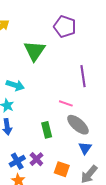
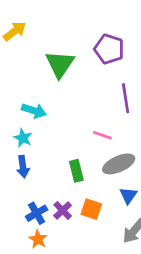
purple pentagon: (65, 27) -> (109, 49), moved
gray ellipse: (78, 125) -> (119, 164), turned -65
orange square: (62, 169) -> (91, 209), moved

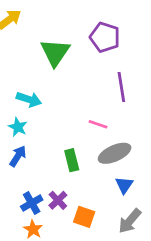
blue arrow: (23, 167) -> (18, 156), turned -140
orange square: (91, 209) -> (84, 217), moved

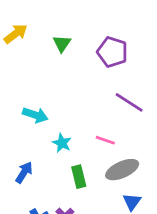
green triangle: (55, 52) -> (62, 44), moved, size x0.6
purple line: (121, 87) -> (129, 102), turned -48
cyan star: (18, 127) -> (62, 143), moved

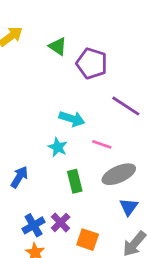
green triangle: (62, 44) -> (58, 46), turned -30
purple pentagon: (112, 52) -> (92, 63), moved
cyan arrow: (35, 115) -> (72, 119), moved

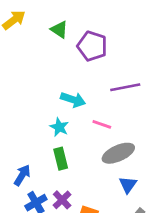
purple line: (126, 106) -> (125, 87), turned -44
blue arrow: (19, 177) -> (22, 175), moved
green rectangle: (75, 181) -> (61, 159), moved

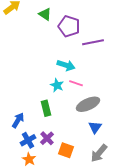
purple line: (125, 87) -> (93, 42), moved
cyan arrow: (73, 100) -> (66, 65), moved
cyan star: (59, 127) -> (57, 85), moved

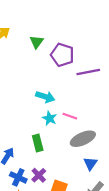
green triangle: (45, 14) -> (37, 42), turned 32
cyan arrow: (66, 65) -> (45, 97), moved
blue cross: (28, 140) -> (18, 177), turned -35

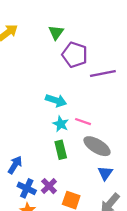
green triangle: (37, 42) -> (56, 32), moved
gray ellipse: (83, 139) -> (97, 146), turned 55
green rectangle: (38, 143) -> (61, 150), moved

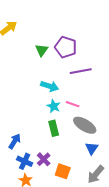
green triangle: (56, 32) -> (42, 50), moved
purple line: (103, 73) -> (81, 71), moved

